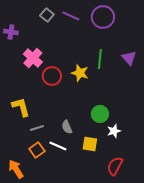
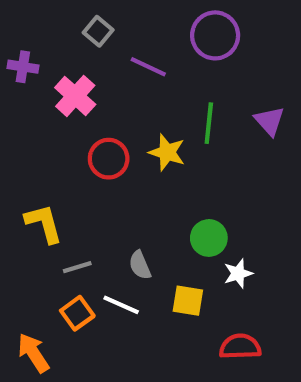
purple line: (71, 16) -> (148, 67), moved
pink cross: (33, 58) -> (75, 96), moved
red semicircle: (115, 166) -> (240, 347), turned 60

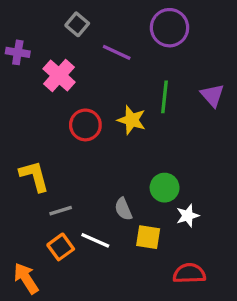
gray semicircle: (140, 265) -> (123, 209), moved

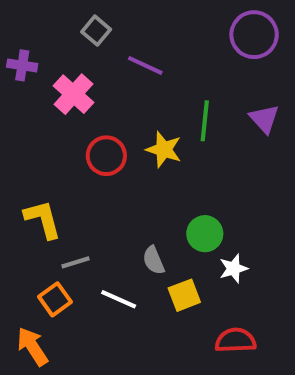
purple circle: (170, 28) -> (254, 35), moved
yellow square: (148, 237) -> (184, 295), turned -30
orange square: (61, 247) -> (55, 299), moved

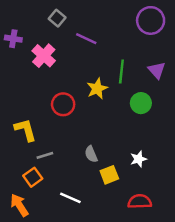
yellow star: (164, 150) -> (97, 89), turned 30
red circle: (106, 156) -> (63, 104), moved
green circle: (205, 234) -> (141, 103), moved
white line: (119, 299) -> (70, 198), moved

